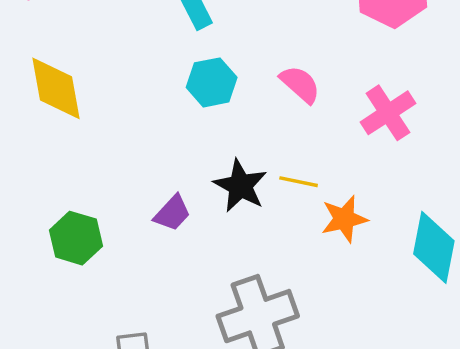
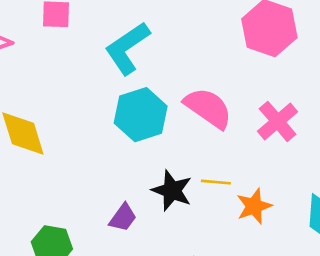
cyan hexagon: (212, 82) -> (141, 115), size x1.4
pink semicircle: (300, 84) -> (208, 108), size x1.5

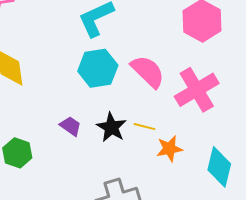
pink cross: (278, 121) -> (197, 90), size x1.4
purple trapezoid: (123, 218) -> (70, 126), moved, turned -100

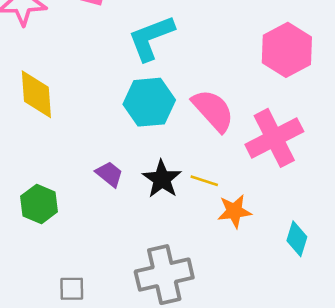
cyan diamond: (219, 167) -> (297, 239), size x0.7

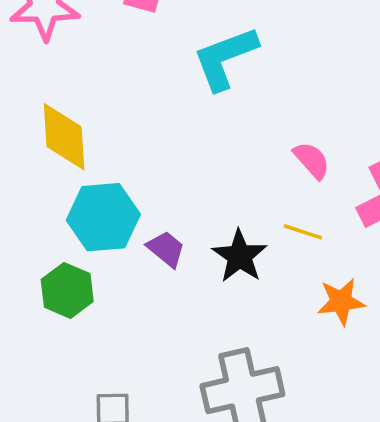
cyan hexagon: (149, 102) -> (103, 217), moved
pink semicircle: (213, 110) -> (312, 160), size x0.6
yellow line: (204, 181) -> (303, 232), moved

